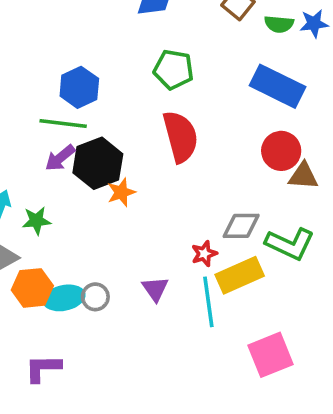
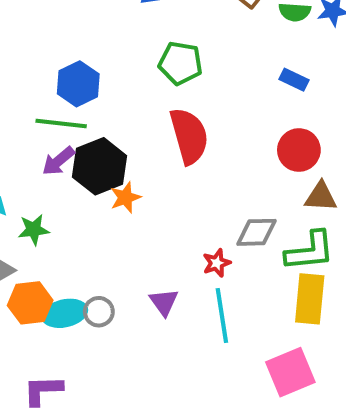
blue rectangle: (278, 86) -> (294, 80), size x0.5
brown triangle: (303, 176) -> (321, 197), moved
green L-shape: (290, 244) -> (310, 251), turned -30
yellow rectangle: (240, 275) -> (310, 299), moved, turned -60

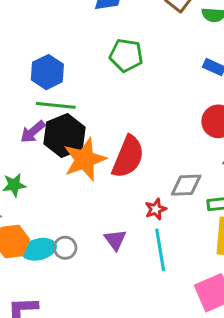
green line: (61, 124) -> (56, 105), moved
red semicircle: (189, 136) -> (128, 157), moved, turned 39
orange star: (125, 198) -> (85, 159), size x1.8

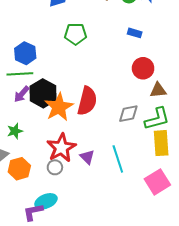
green line: (56, 105) -> (20, 74), moved
red star: (156, 209) -> (61, 148), moved, size x2.0
cyan ellipse: (39, 249) -> (46, 201), moved

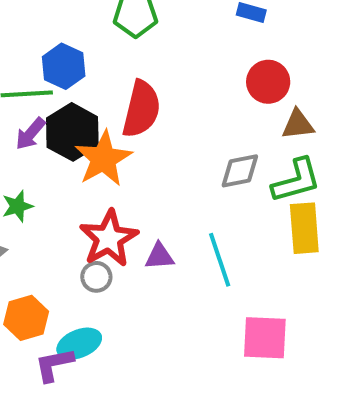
blue hexagon: (25, 53) -> (64, 66), moved
red semicircle: (87, 101) -> (141, 109), moved
purple triangle: (87, 157) -> (160, 256), turned -49
orange hexagon: (19, 169) -> (26, 318), moved
pink square: (157, 182) -> (265, 338), moved, turned 35

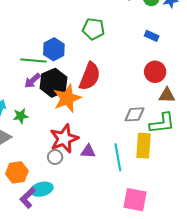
yellow rectangle: (304, 228) -> (144, 146), moved
purple L-shape: (54, 365) -> (28, 198), turned -40

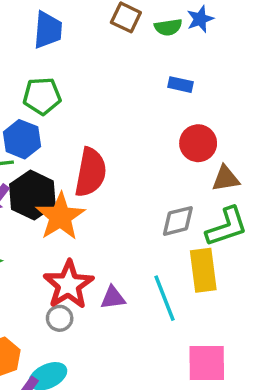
green pentagon: (93, 29) -> (42, 96), moved

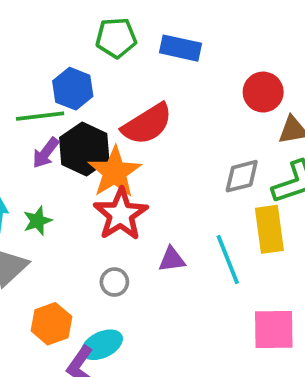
blue rectangle: (181, 85) -> (180, 48), moved, size x1.5
green pentagon: (42, 96) -> (116, 38), moved
red semicircle: (91, 172) -> (147, 124), turned 48
red star: (68, 285) -> (121, 214), moved

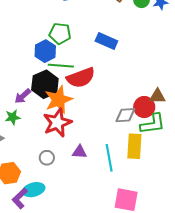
green pentagon: (116, 38) -> (60, 33), moved
red circle: (263, 92) -> (144, 107), moved
green line: (40, 116) -> (61, 66), moved
purple arrow: (46, 153) -> (23, 96), moved

